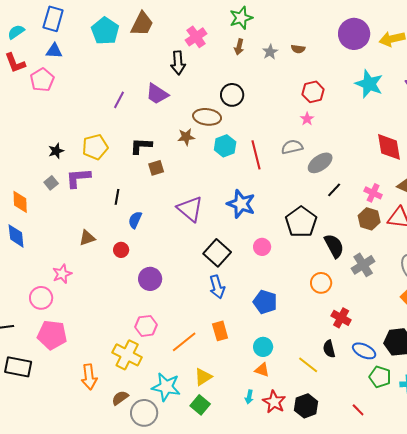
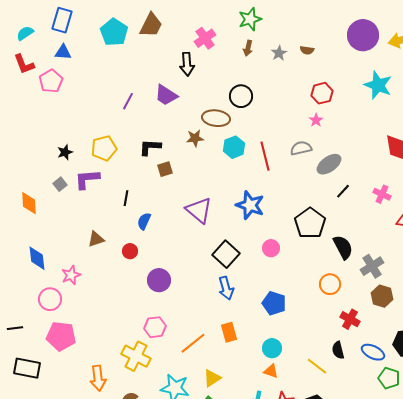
brown hexagon: (369, 219) -> (382, 296), moved
blue diamond: (16, 236) -> (37, 258), moved

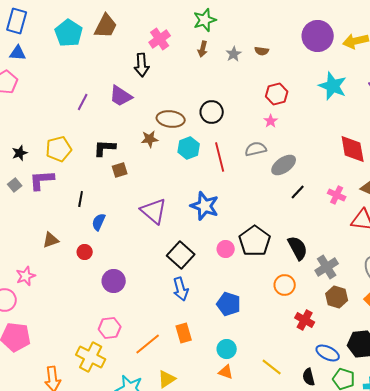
black circle: (241, 96) -> (212, 112), moved
black pentagon: (310, 223) -> (255, 241), moved
black semicircle: (338, 350) -> (309, 377), moved

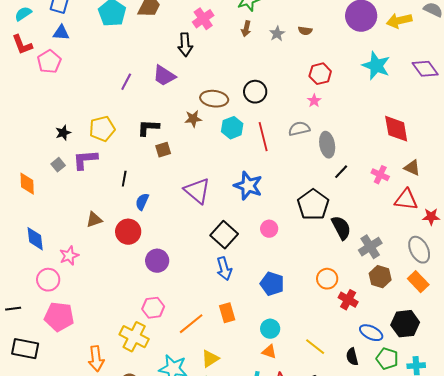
gray ellipse: (284, 165) -> (327, 145), turned -65
black pentagon: (255, 241) -> (313, 205), moved
red circle: (85, 252) -> (128, 232), size x1.6
orange circle: (285, 285) -> (327, 279), moved

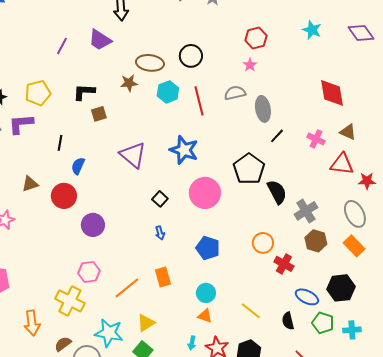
cyan star: (376, 66) -> (312, 30), size x0.7
pink circle: (269, 229) -> (205, 193), size x1.8
black square: (224, 235) -> (160, 199), size x0.6
blue arrow: (224, 269) -> (160, 233), size x0.6

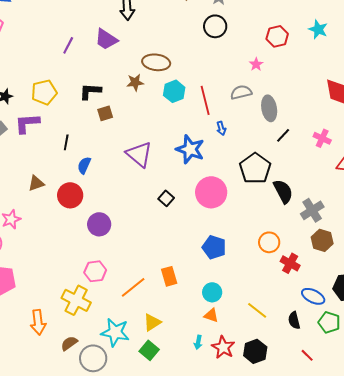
red hexagon: (256, 38) -> (277, 36), moved
black circle: (191, 56) -> (215, 26), moved
blue arrow: (160, 233) -> (221, 128), moved

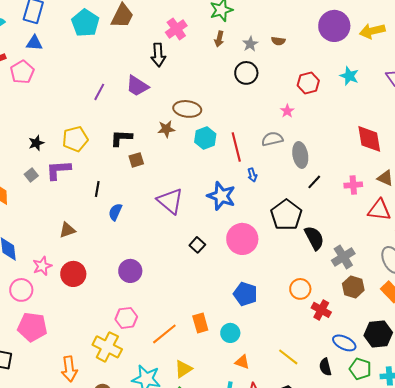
pink cross: (322, 138) -> (353, 185), turned -30
red circle: (70, 195) -> (73, 274), moved
cyan circle: (212, 292) -> (230, 333), moved

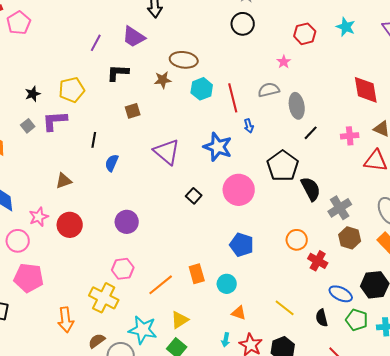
black L-shape: (121, 138) -> (118, 73), moved

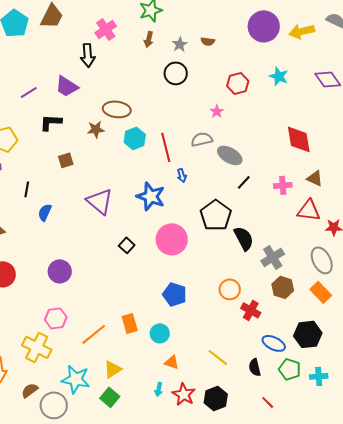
purple line: (96, 43) -> (29, 92), turned 30
gray ellipse: (297, 106) -> (230, 155), turned -50

